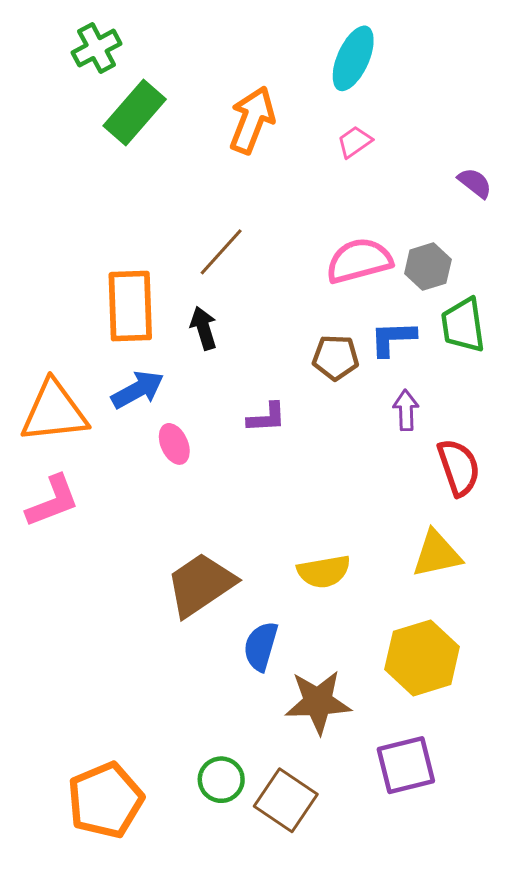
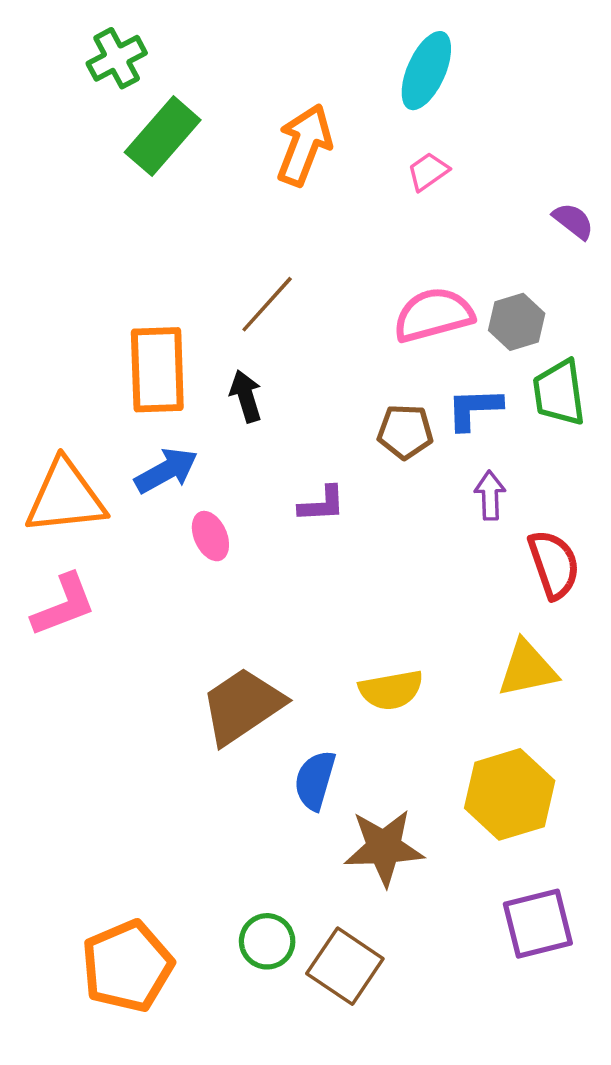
purple square: (406, 765) -> (538, 924), moved

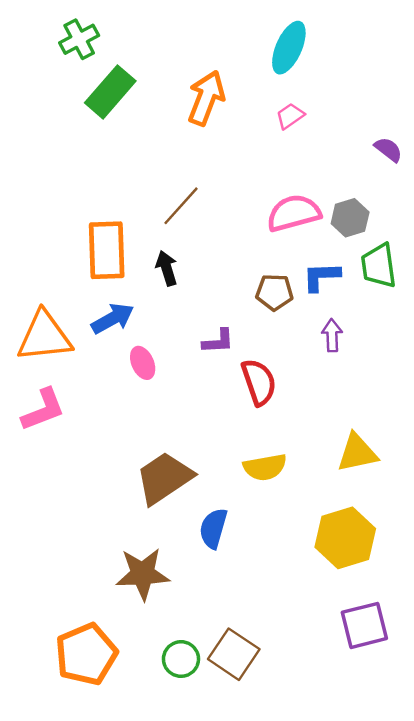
red semicircle: (554, 564) -> (259, 382), moved
brown star: (384, 848) -> (143, 574), moved
green circle: (267, 941) -> (181, 659), moved

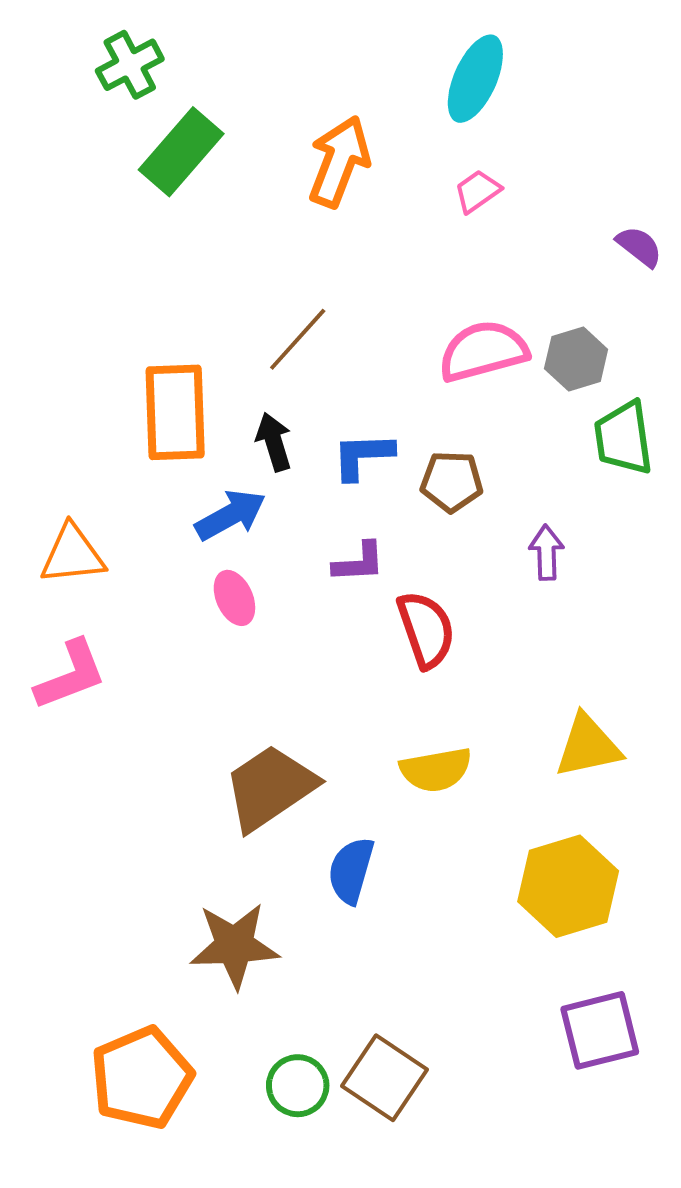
blue L-shape: (321, 277) -> (363, 456), moved
blue arrow: (113, 319) -> (231, 515), moved
orange triangle: (44, 337) -> (73, 555), size x0.7

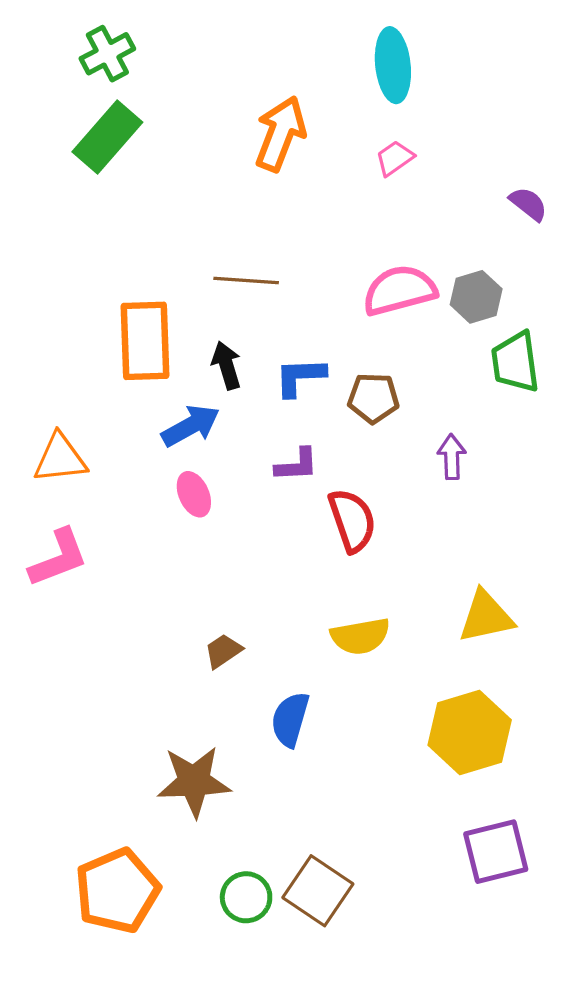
cyan ellipse: (475, 79) -> (393, 65), turned -30
green rectangle: (181, 152) -> (107, 137), moved
brown line: (298, 339) -> (246, 281), turned 52
brown trapezoid: (270, 788) -> (223, 651), size x0.5

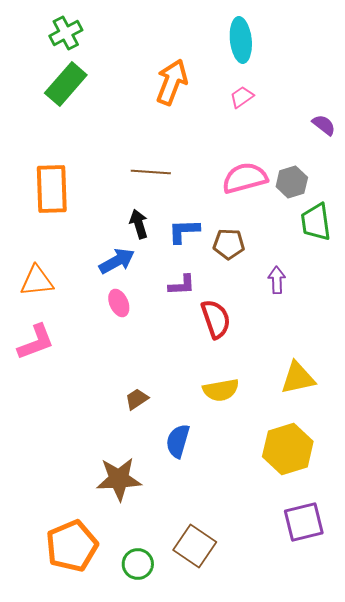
orange rectangle: (145, 341) -> (52, 189), moved
green circle: (246, 897) -> (138, 564), moved

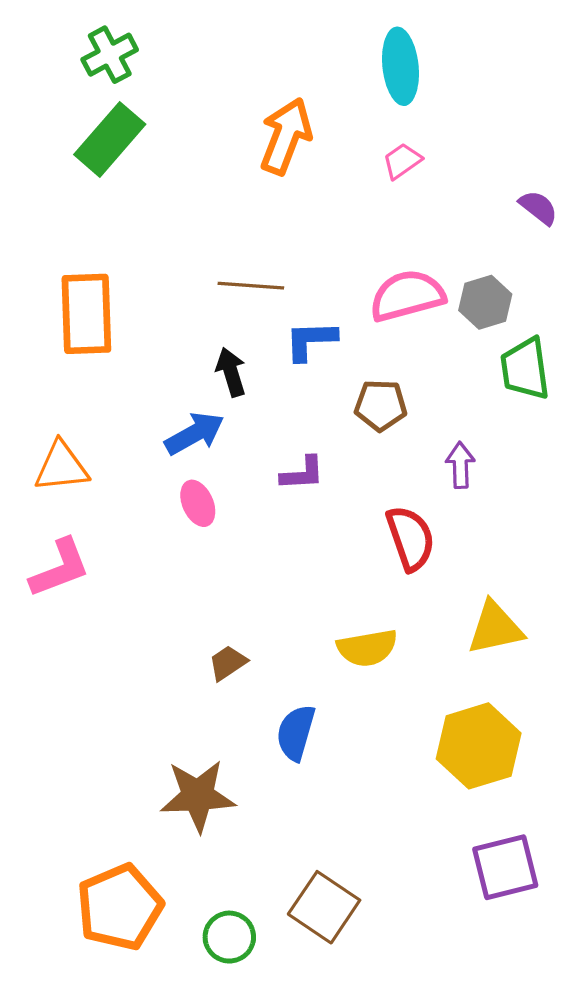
blue L-shape: (184, 231) -> (311, 340), moved
red semicircle: (216, 319) -> (410, 538), moved

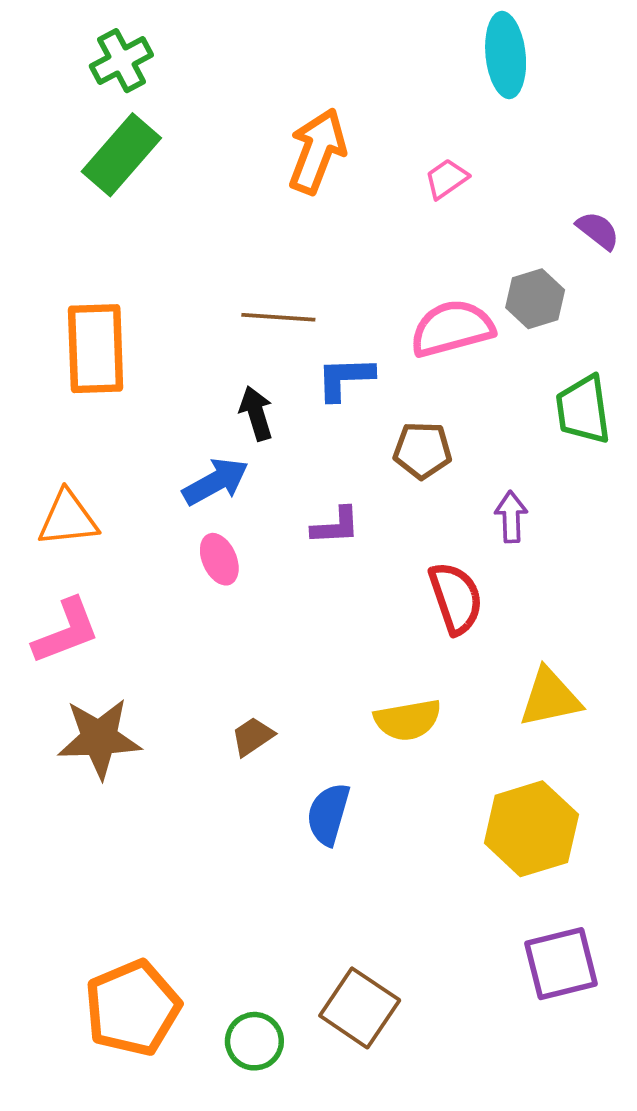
cyan ellipse: (401, 66) -> (506, 55), moved
gray hexagon: (485, 302) -> (535, 299), moved
brown star: (198, 796) -> (99, 738), moved

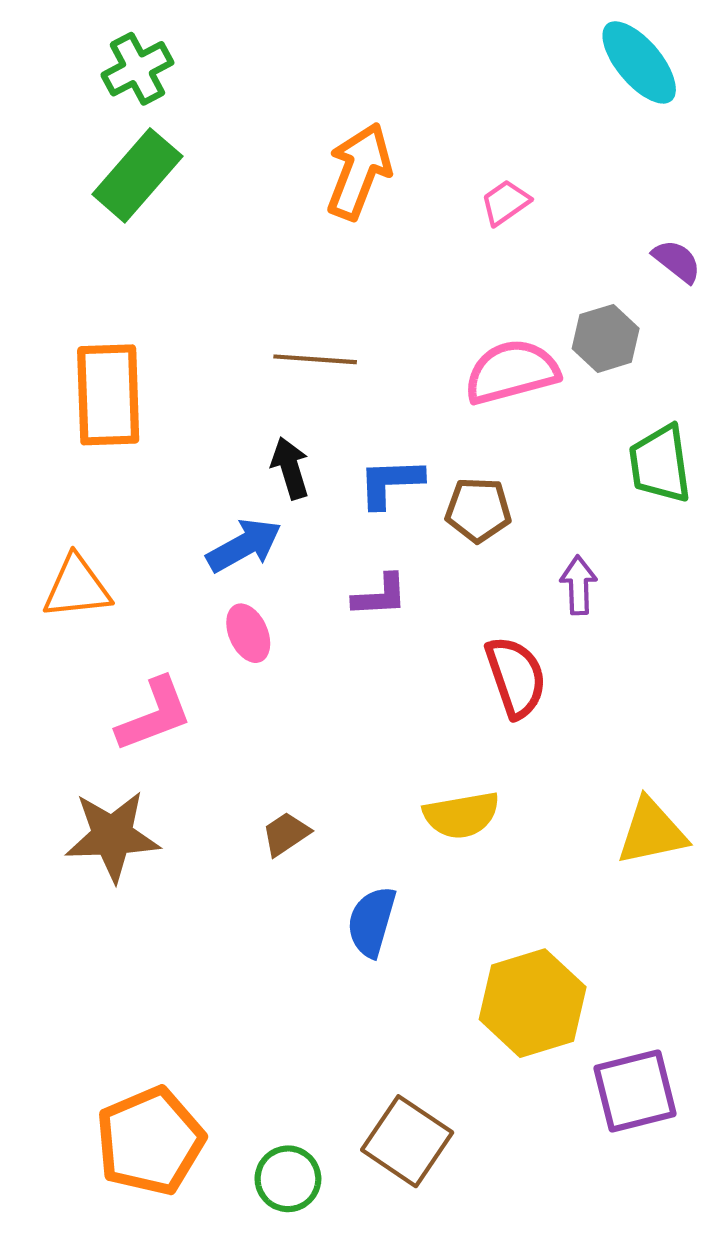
cyan ellipse: (506, 55) -> (639, 62), moved, turned -34
blue L-shape: (345, 378) -> (390, 483), moved
pink L-shape: (66, 631) -> (154, 715), moved
yellow triangle: (550, 698) -> (652, 832), moved
yellow hexagon: (531, 829) -> (533, 1003), moved

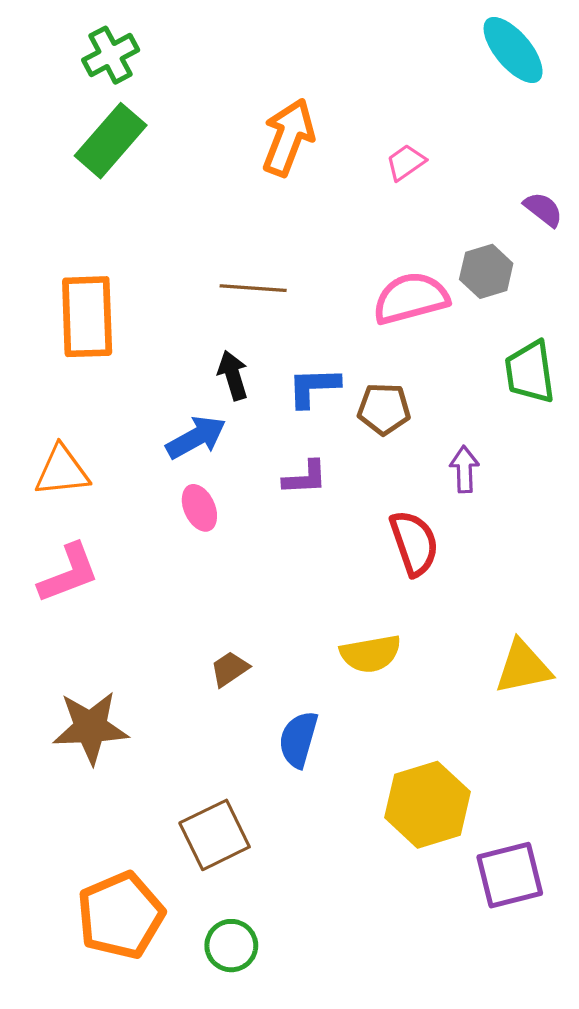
pink L-shape: (154, 715) -> (69, 573), moved
brown star: (112, 836) -> (90, 728), moved
brown square: (407, 1141) -> (215, 835), moved, turned 30

